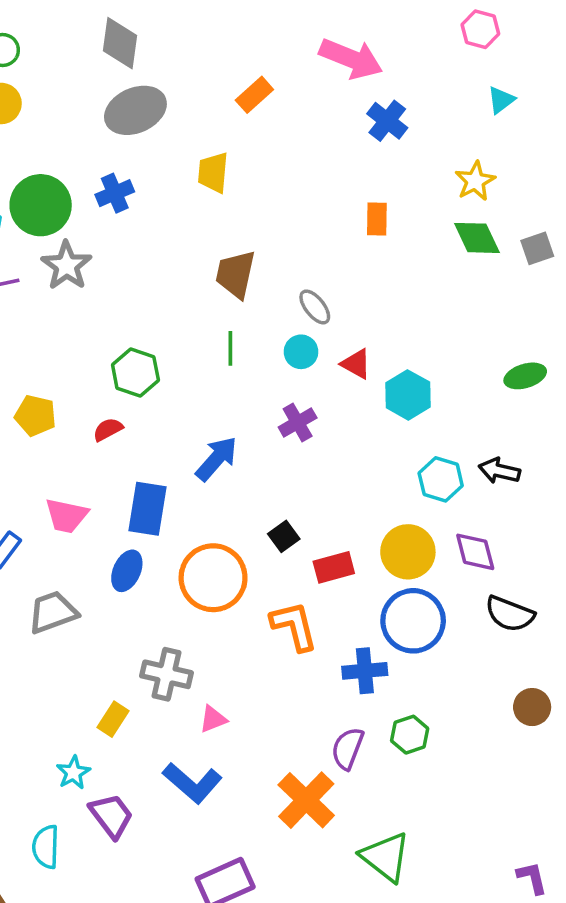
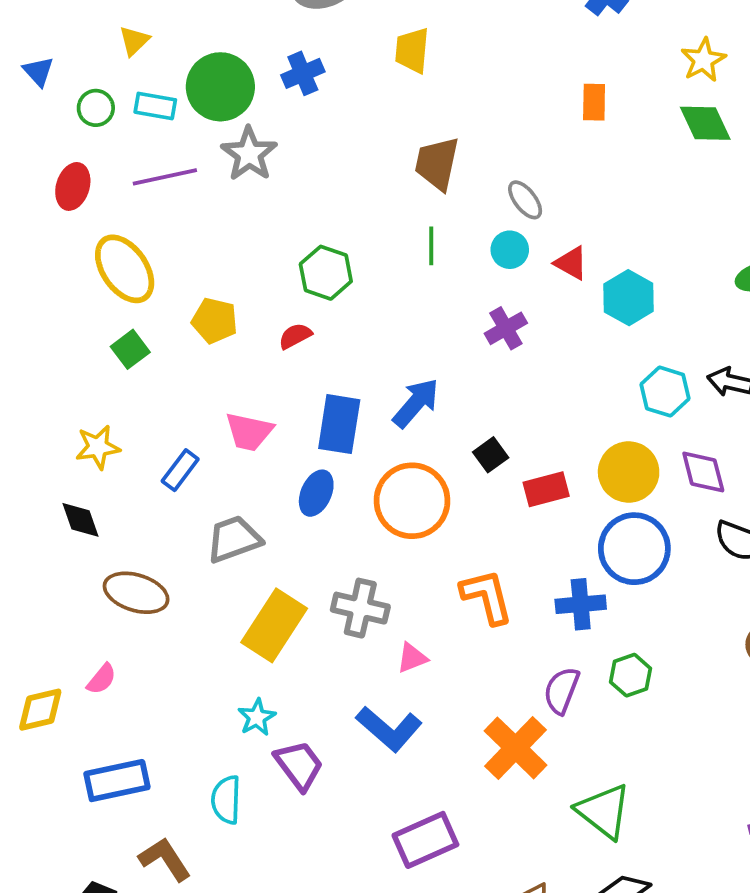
blue arrow: (217, 459) -> (416, 403), moved
orange L-shape: (294, 626) -> (487, 597), moved
yellow rectangle: (113, 719) -> (274, 625), moved, size x1.8

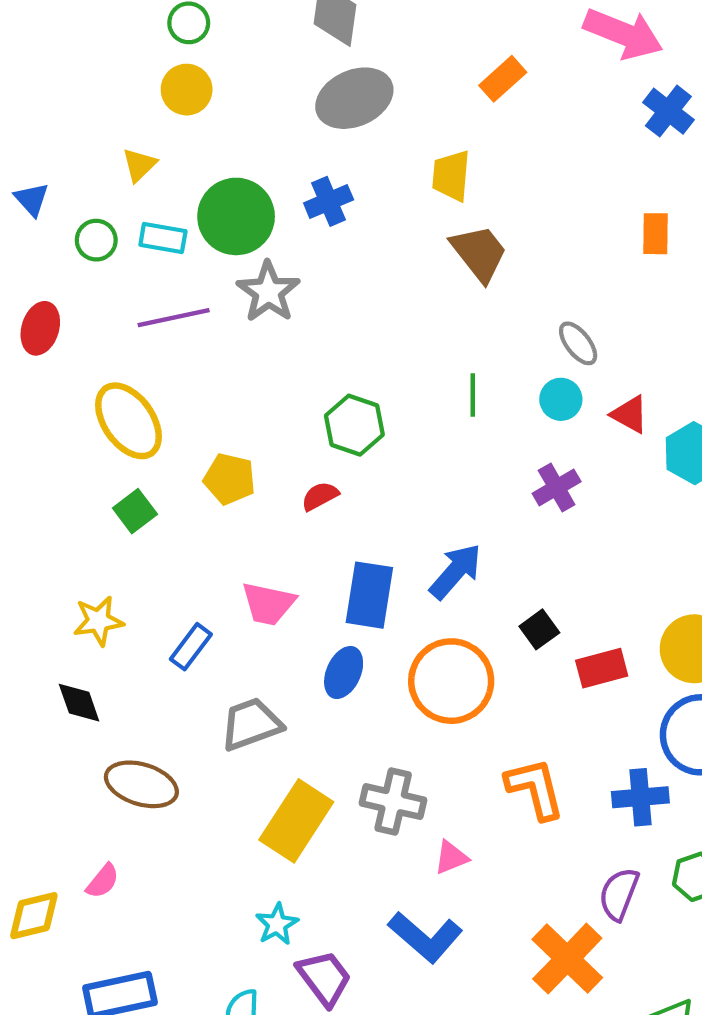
brown trapezoid: (437, 163) -> (479, 253), moved, turned 130
red ellipse: (73, 186) -> (40, 328), moved

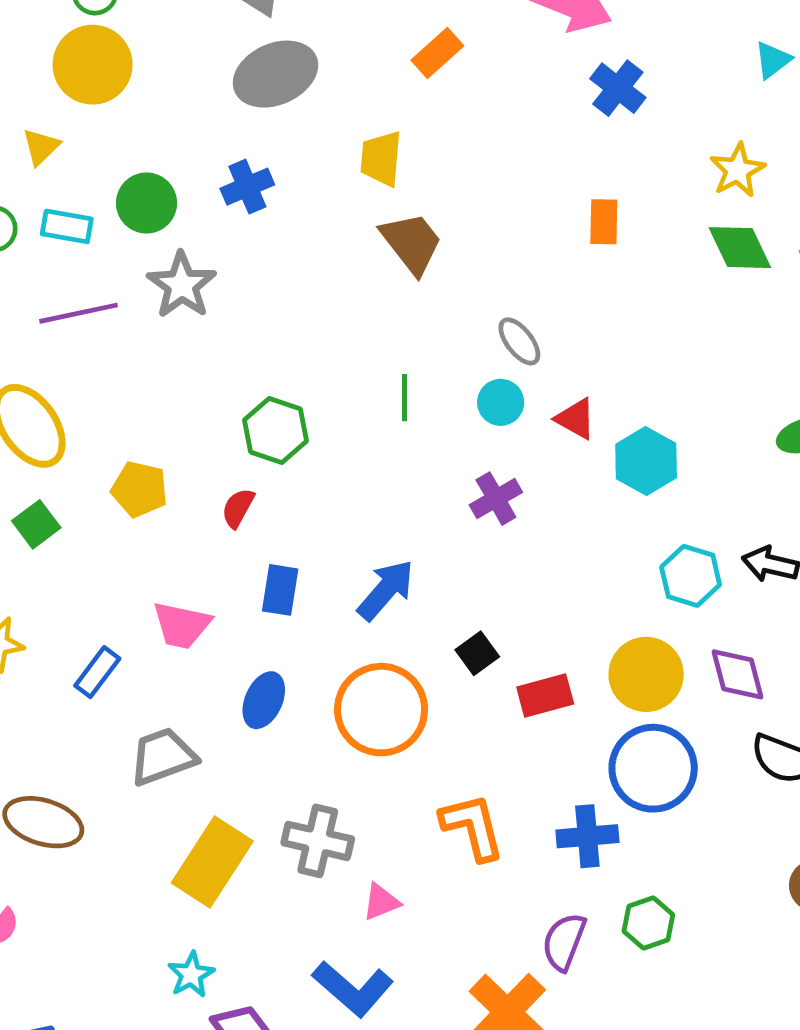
yellow circle: (187, 90) -> (93, 65), size x1.4
green circle: (236, 216) -> (147, 203), size x0.7
red semicircle: (320, 496) -> (238, 508), turned -33
blue rectangle: (369, 595) -> (280, 590), moved, size x0.7

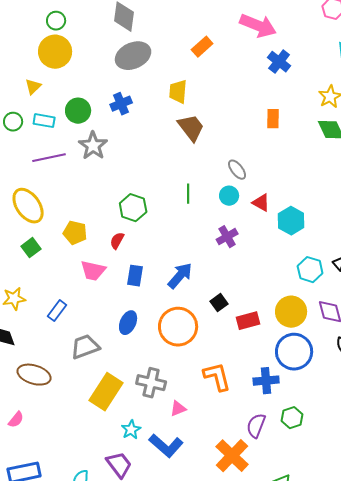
pink trapezoid: (182, 625) -> (93, 271), moved
cyan star: (191, 975) -> (131, 430), moved

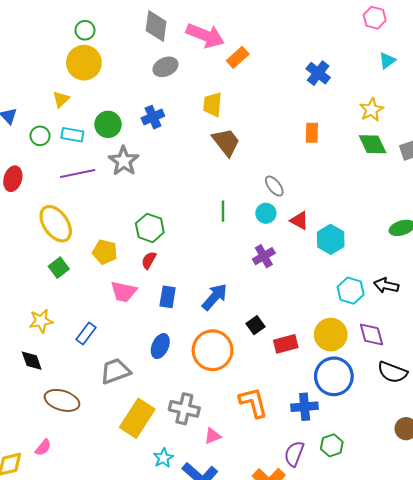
pink arrow: (258, 26) -> (205, 35), moved
gray ellipse: (133, 56) -> (165, 67), size x0.7
green hexagon: (133, 208) -> (150, 228), moved

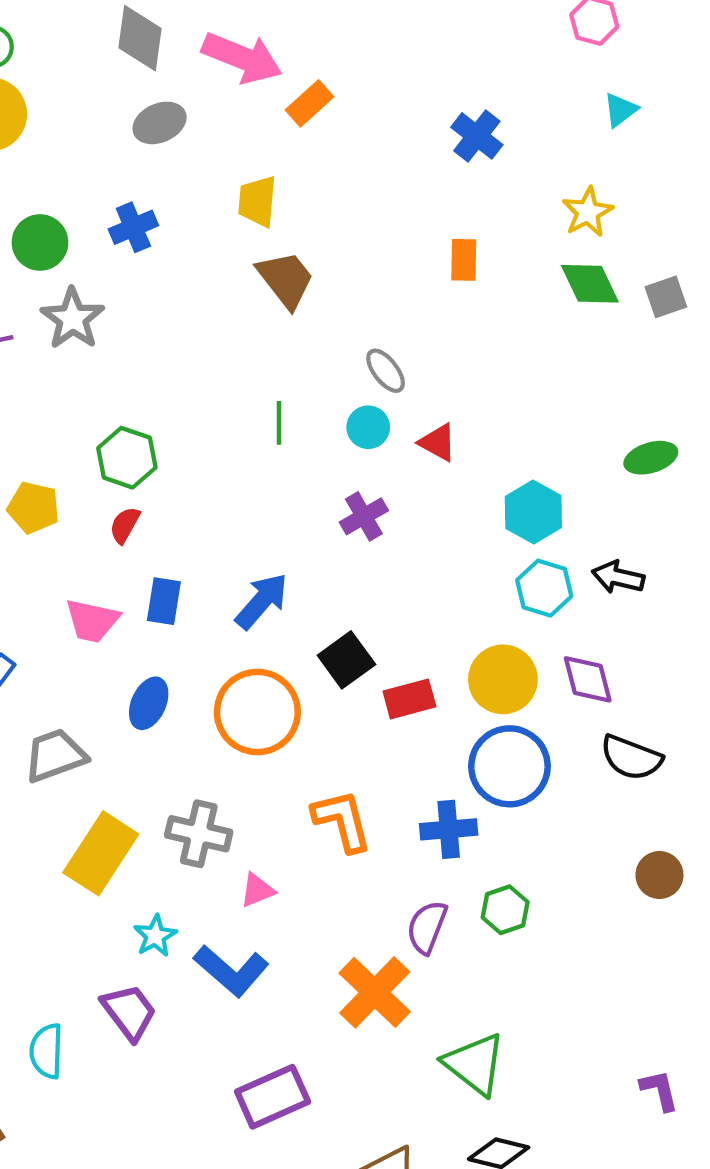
cyan hexagon: (331, 239) -> (533, 512), moved
pink trapezoid: (124, 292) -> (92, 621), moved
black square: (255, 325) -> (346, 660), size x1.4

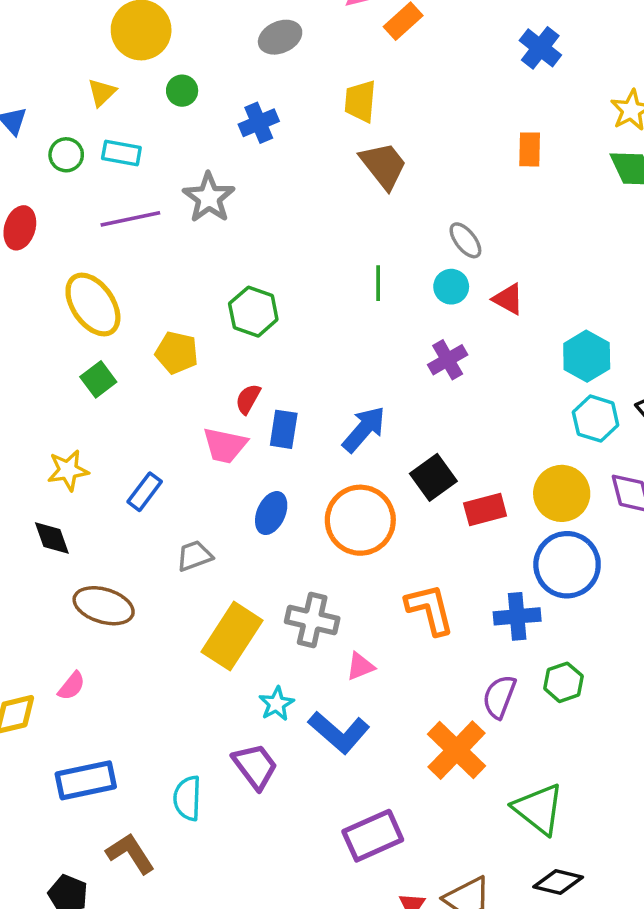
green circle: (40, 242) -> (182, 91), moved, size x0.7
red semicircle: (125, 525) -> (248, 399), moved
gray trapezoid: (55, 755) -> (195, 556), size x0.7

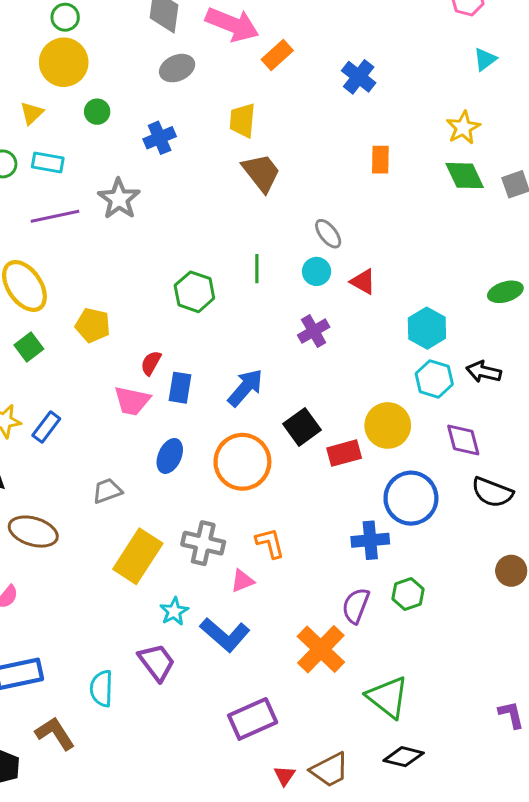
blue cross: (540, 48) -> (359, 77), moved
green hexagon: (253, 312) -> (194, 292), moved
blue rectangle: (145, 492) -> (46, 427), moved
yellow circle: (562, 493) -> (388, 425), moved
orange L-shape: (430, 609) -> (270, 543), moved, size x0.7

